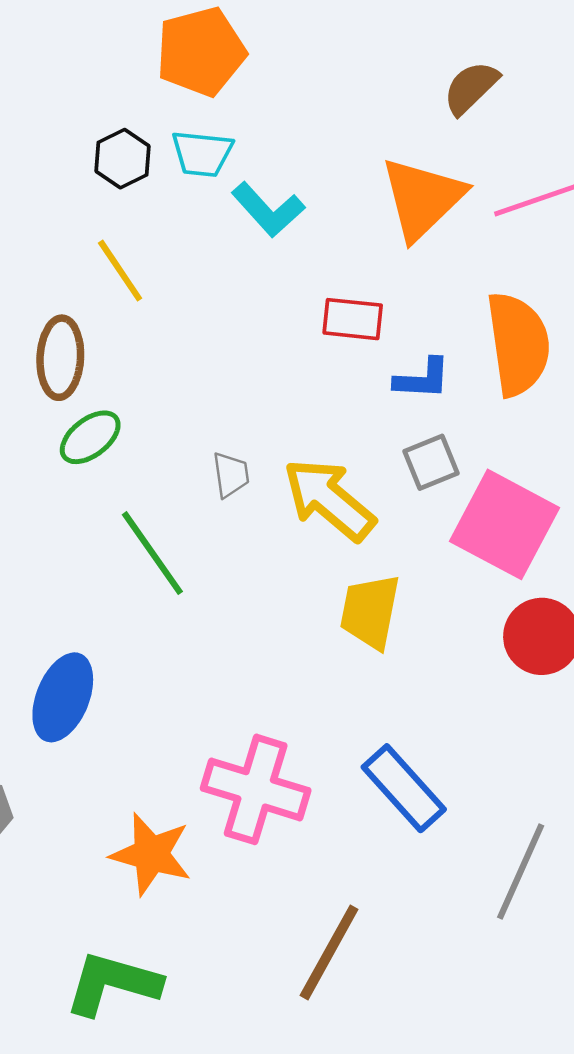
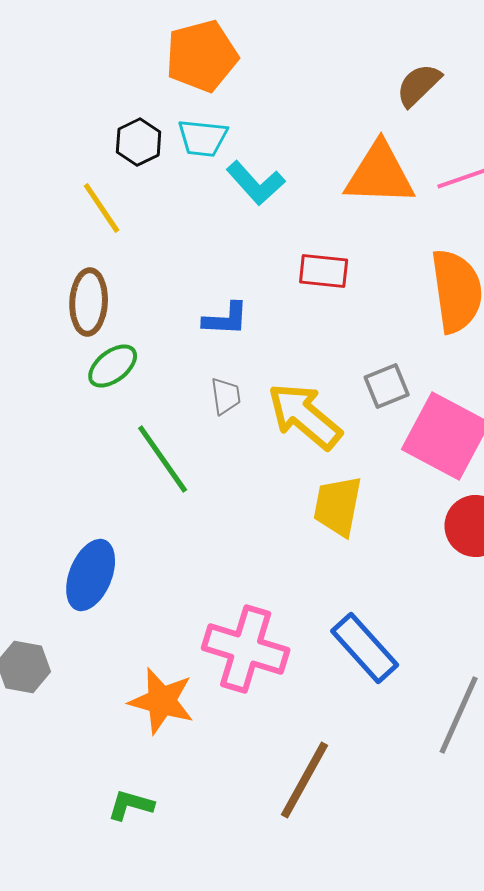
orange triangle: (422, 198) -> (380, 174), turned 46
yellow line: (120, 271) -> (102, 208), moved
blue L-shape: (422, 379) -> (226, 319), moved
green L-shape: (113, 984) -> (131, 805), size x0.6

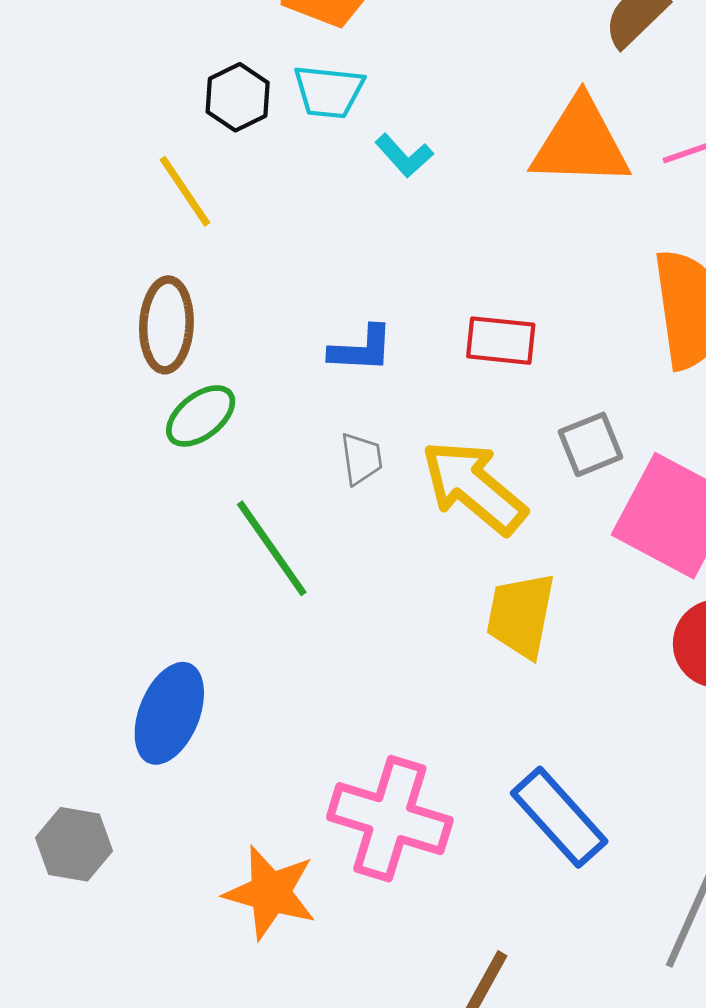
cyan L-shape: (256, 183) -> (404, 156), size x0.7
red rectangle: (324, 271) -> (501, 341), moved

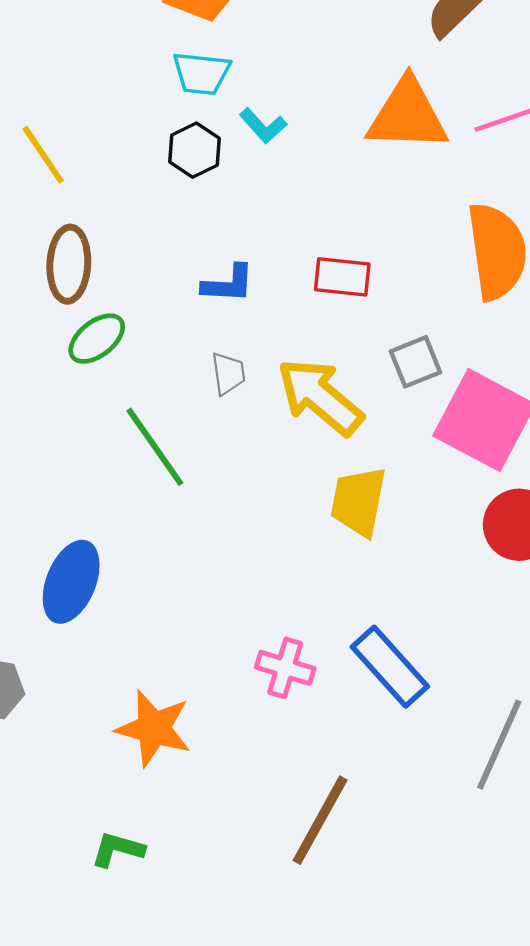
black hexagon: (238, 97) -> (194, 150), moved
yellow line: (185, 191) -> (43, 155), moved
pink cross: (390, 819) -> (285, 668), moved, size x0.6

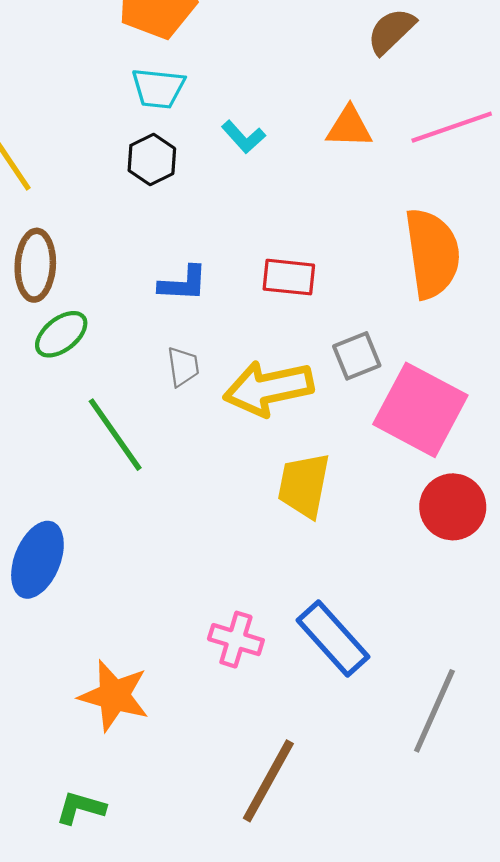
orange triangle: (407, 115) -> (349, 127), size x0.6
cyan L-shape: (263, 126) -> (243, 137), moved
yellow arrow: (320, 397) -> (268, 388), turned -52

